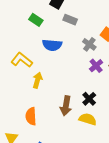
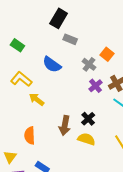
green rectangle: (36, 20) -> (17, 45), moved
blue semicircle: (52, 45) -> (52, 65), turned 30
yellow arrow: (37, 80) -> (37, 99), turned -70

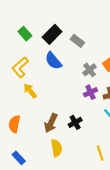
black rectangle: (59, 18) -> (52, 34), moved
yellow L-shape: (21, 79) -> (20, 67), turned -95
yellow semicircle: (86, 139) -> (56, 148), moved, turned 48

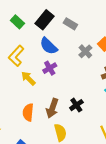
purple cross: (90, 92) -> (50, 68), moved
orange semicircle: (14, 124) -> (28, 112), moved

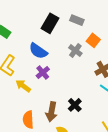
black rectangle: (44, 20) -> (50, 23), moved
gray rectangle: (70, 24) -> (77, 20), moved

